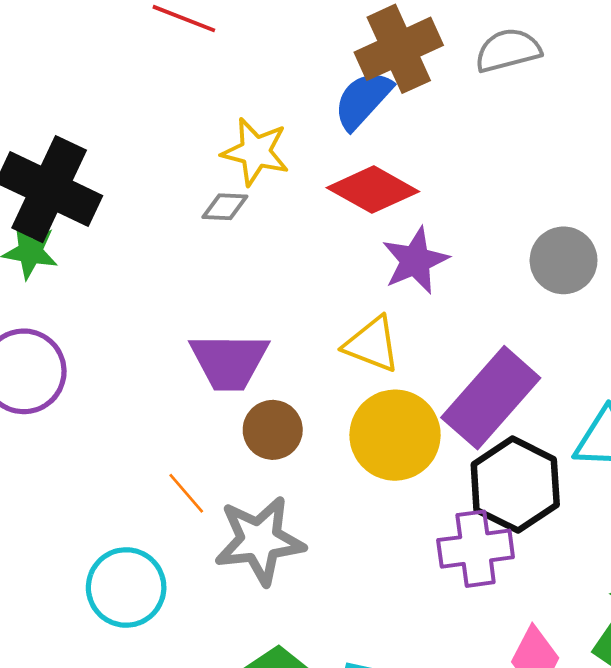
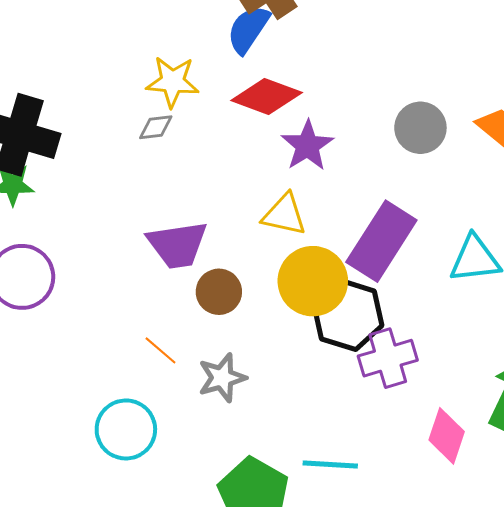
black hexagon: (515, 485) -> (348, 315), moved
gray star: (260, 541) -> (222, 378), size x0.7

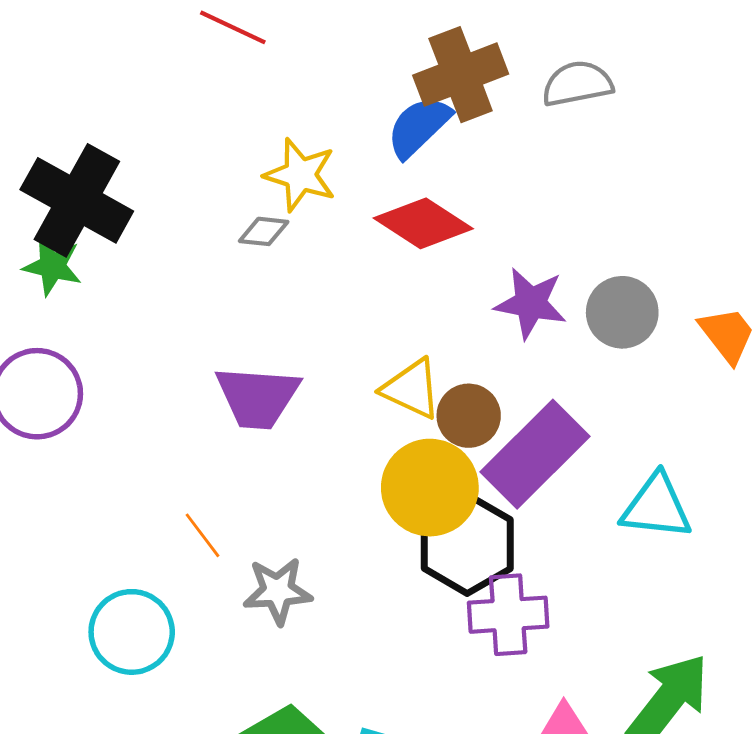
purple star: (307, 146) -> (531, 303), moved, turned 30
brown circle: (219, 292) -> (469, 416), moved

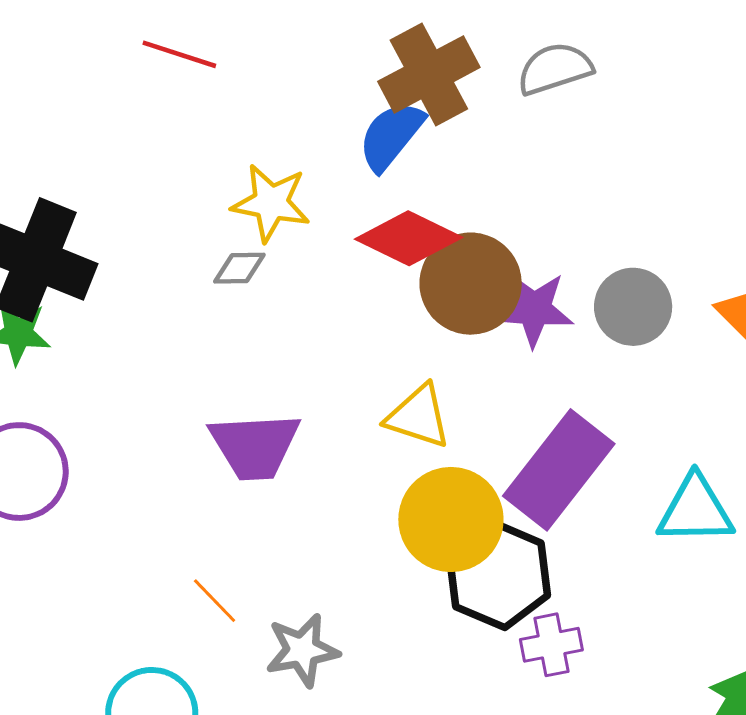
brown circle: (469, 416) -> (471, 284), moved, size x1.5
purple cross: (508, 615) -> (551, 645), size x0.7

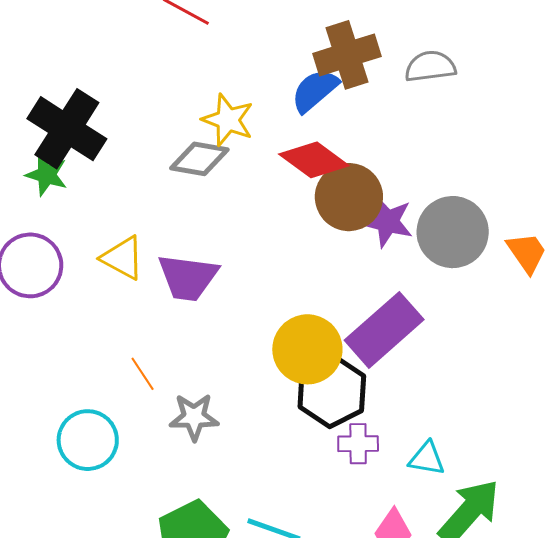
gray diamond: (239, 268) -> (199, 159), size x1.6
gray circle: (633, 307) -> (453, 232), size x1.4
yellow triangle: (418, 417) -> (123, 258), moved
cyan triangle: (695, 510) -> (427, 459), moved, size x0.7

